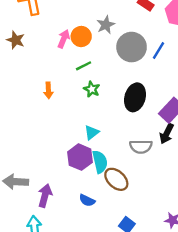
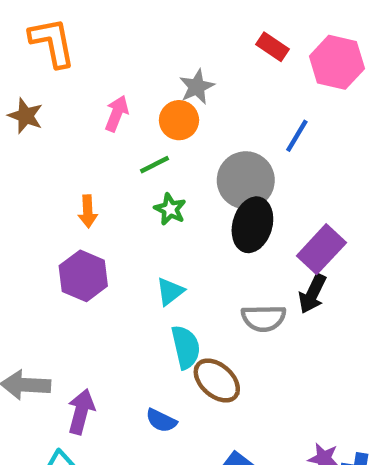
orange circle: (81, 37) -> (179, 120), moved
gray circle: (132, 47) -> (246, 180), moved
purple hexagon: (80, 157) -> (83, 276), moved

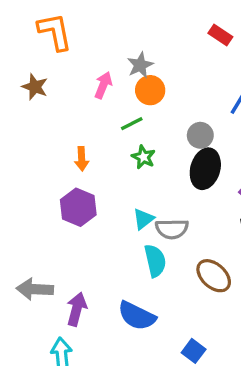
gray star: (197, 87) -> (140, 65), moved
gray circle: (246, 180) -> (200, 135), size x0.6
gray semicircle: (264, 318) -> (172, 229), moved
brown ellipse: (217, 380) -> (214, 276), moved
blue semicircle: (161, 421) -> (137, 316), size x1.6

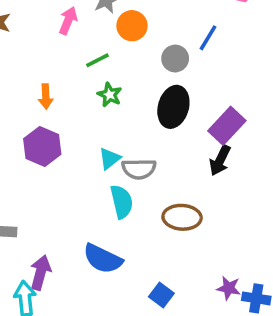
orange circle: (150, 90) -> (132, 26), moved
gray circle: (200, 135) -> (175, 59), moved
brown ellipse: (214, 276) -> (182, 217), turned -39
purple arrow: (77, 309) -> (41, 273), moved

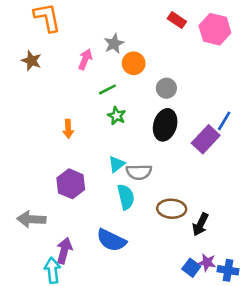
blue line: (208, 38) -> (224, 121), moved
orange arrow: (46, 96) -> (68, 129), moved
purple hexagon: (42, 147) -> (71, 184), moved
black arrow: (220, 160) -> (200, 224), moved
blue square: (161, 295) -> (191, 268), moved

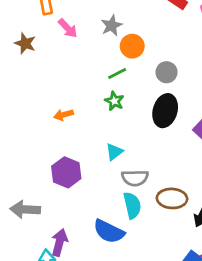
pink arrow: (85, 59) -> (68, 28), moved, turned 114
green line: (107, 89) -> (117, 74), moved
orange arrow: (68, 129) -> (64, 115), turned 78
gray semicircle: (139, 172) -> (135, 178), moved
cyan semicircle: (126, 197) -> (132, 205), moved

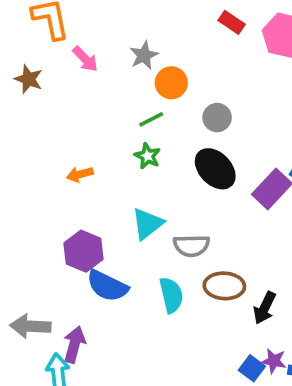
black ellipse: (165, 111) -> (215, 169), turned -60
cyan triangle: (114, 152) -> (148, 224), size x1.4
gray semicircle: (135, 178) -> (191, 246), moved
gray arrow: (25, 209) -> (30, 326), moved
blue semicircle: (109, 231) -> (107, 286), moved

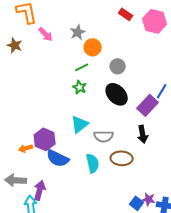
orange arrow: (80, 174) -> (26, 148), moved
black arrow: (265, 308) -> (143, 134), moved, turned -36

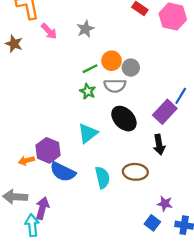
orange circle: (93, 47) -> (112, 61), moved
black ellipse: (117, 94) -> (124, 119), moved
gray semicircle: (104, 136) -> (115, 86), moved
purple star: (149, 199) -> (165, 204), moved

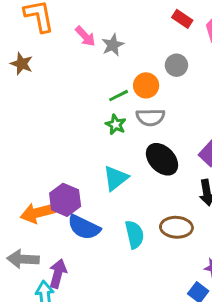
pink arrow: (49, 31) -> (85, 36), moved
gray circle: (131, 68) -> (176, 65), moved
orange arrow: (26, 161) -> (38, 213), size x1.6

